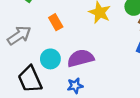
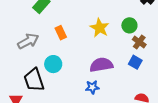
purple semicircle: (81, 58) -> (101, 65), moved
blue star: (75, 86) -> (92, 87), moved

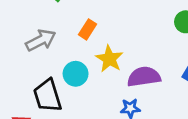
yellow star: (100, 28) -> (109, 59), moved
orange rectangle: (61, 33) -> (87, 29), turned 56

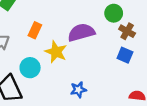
purple semicircle: (144, 77) -> (81, 32), moved

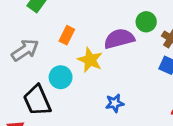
green circle: (114, 13) -> (146, 22), moved

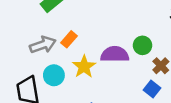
gray arrow: (25, 50) -> (43, 45), moved

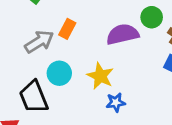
yellow star: (84, 67) -> (100, 76), moved

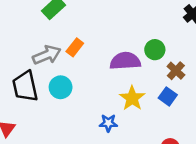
yellow star: (100, 76) -> (132, 98), moved
black trapezoid: (34, 97) -> (25, 86), moved

